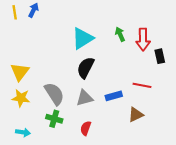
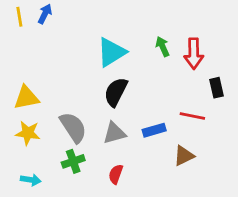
black rectangle: (160, 56) -> (216, 88), moved
yellow triangle: (20, 72) -> (26, 98), turned 42
green cross: (54, 119) -> (73, 161), turned -35

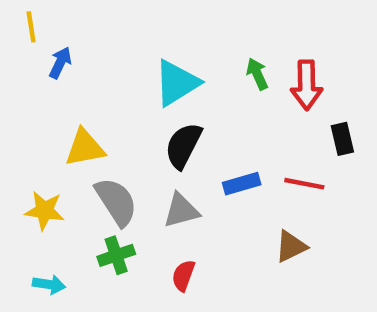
blue arrow: (45, 14) -> (60, 63), moved
yellow triangle: (26, 98) -> (85, 148), moved
blue rectangle: (154, 130) -> (242, 184), moved

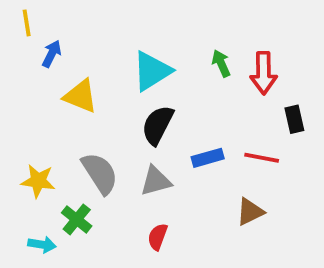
yellow triangle: (85, 148) -> (81, 96), moved, turned 33
green cross: (116, 255) -> (77, 219), moved, turned -32

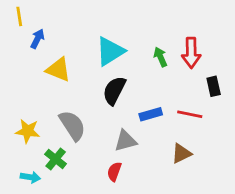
green arrow: (221, 63) -> (160, 57), moved
gray triangle: (156, 181) -> (125, 141), moved

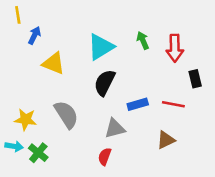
green arrow: (160, 57) -> (143, 40), moved
green cross: (56, 159) -> (38, 153), moved
cyan arrow: (30, 177) -> (14, 146), moved

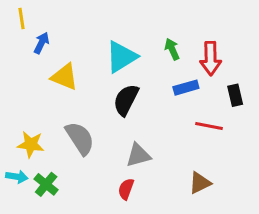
blue rectangle: (138, 104) -> (186, 88), moved
brown triangle: (166, 140) -> (200, 183), moved

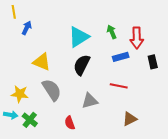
yellow triangle: (65, 77) -> (42, 62), moved
red line: (209, 126) -> (119, 86), moved
red semicircle: (126, 189) -> (70, 123), moved, turned -40

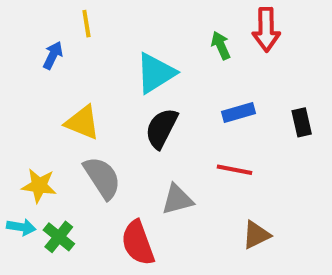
yellow line: (14, 12) -> (86, 24), moved
green arrow: (112, 32) -> (221, 45), moved
red arrow: (137, 38) -> (266, 30), moved
red semicircle: (70, 123) -> (138, 243), size x1.6

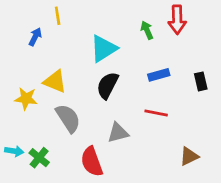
yellow star: (39, 186) -> (26, 99), moved
brown triangle: (256, 235) -> (189, 156), moved

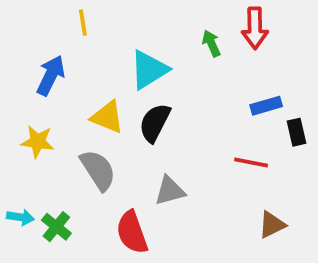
blue arrow: (35, 37) -> (51, 75), moved, size x1.5
blue rectangle: (159, 75) -> (266, 106), moved
yellow triangle: (55, 81) -> (107, 117), moved
black rectangle: (201, 81) -> (296, 132), moved
red line: (156, 113) -> (251, 162), moved

